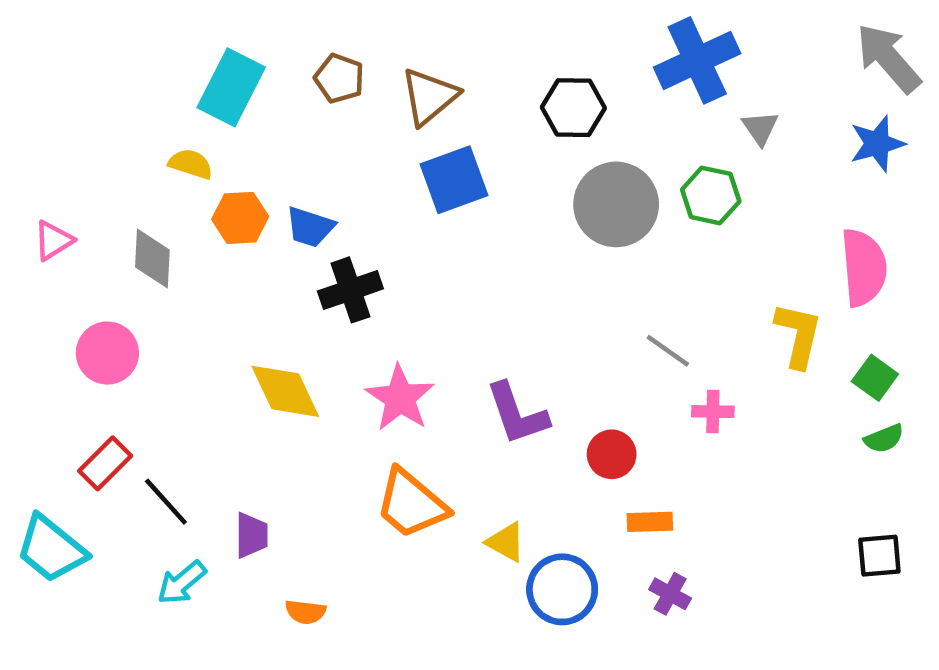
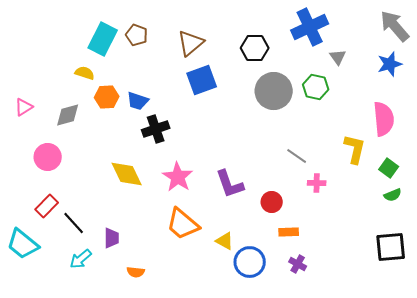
brown pentagon: (339, 78) -> (137, 35), moved
gray diamond: (152, 258) -> (68, 115), turned 72
black square: (879, 556) -> (391, 247), size x1.5

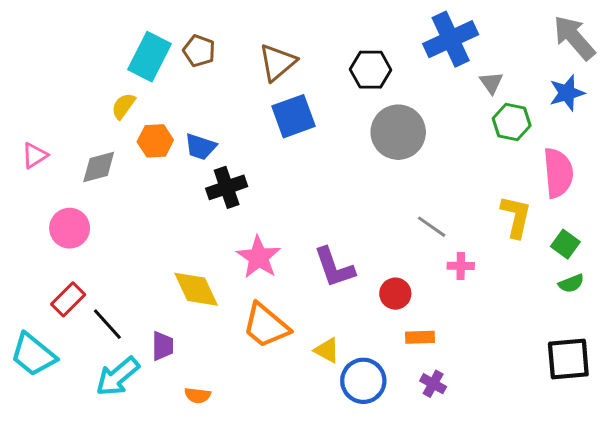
yellow semicircle: (85, 73) -> (123, 106), turned -72
green hexagon: (316, 87) -> (512, 122), moved
yellow diamond: (127, 174) -> (196, 289), moved
cyan arrow: (81, 259) -> (118, 376), size x1.4

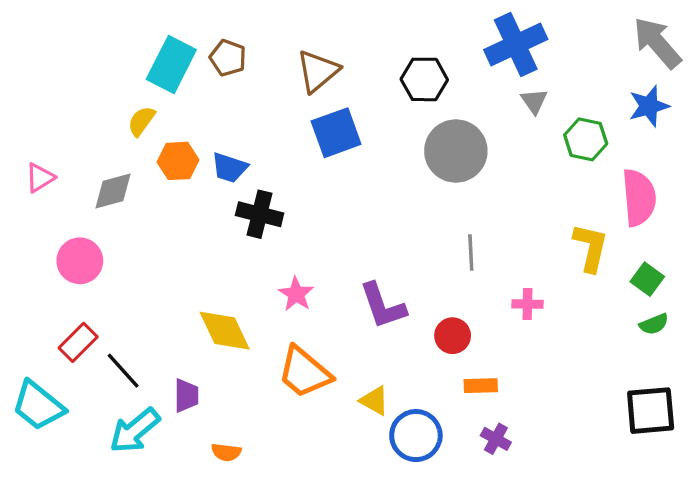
gray triangle: (491, 83) -> (534, 101), moved
black cross: (227, 187) -> (260, 214), turned 33
gray line: (432, 227) -> (471, 252), moved, turned 52
pink star: (259, 257) -> (296, 294), size x0.7

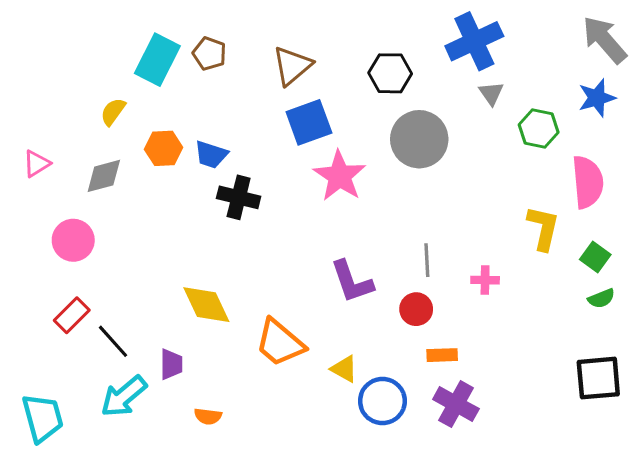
yellow semicircle: (141, 121) -> (113, 112), moved
gray line: (471, 252) -> (427, 260), moved
pink star: (296, 294) -> (340, 176), moved, size x1.6
cyan trapezoid: (38, 406) -> (43, 418), moved, turned -144
purple cross: (496, 439) -> (456, 404), size x1.6

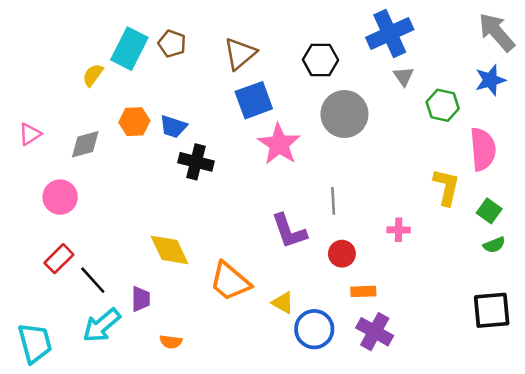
yellow semicircle: (113, 112) -> (93, 75), moved
gray line: (427, 260) -> (333, 201), moved

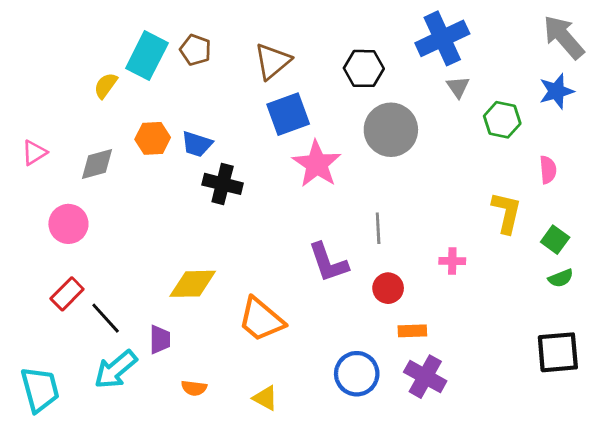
pink semicircle: (483, 149) -> (548, 170), size x0.6
yellow diamond: (170, 250) -> (193, 284), turned -66
yellow triangle: (283, 303) -> (265, 398), moved

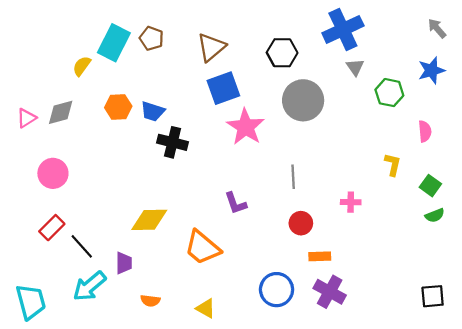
gray arrow: (564, 37) -> (437, 28), size x0.6
gray diamond: (97, 164) -> (61, 112), moved
yellow L-shape: (506, 212) -> (393, 164), size x0.7
purple L-shape: (328, 262) -> (236, 203), moved, size x0.7
black square: (558, 352) -> (433, 296), moved, size x0.7

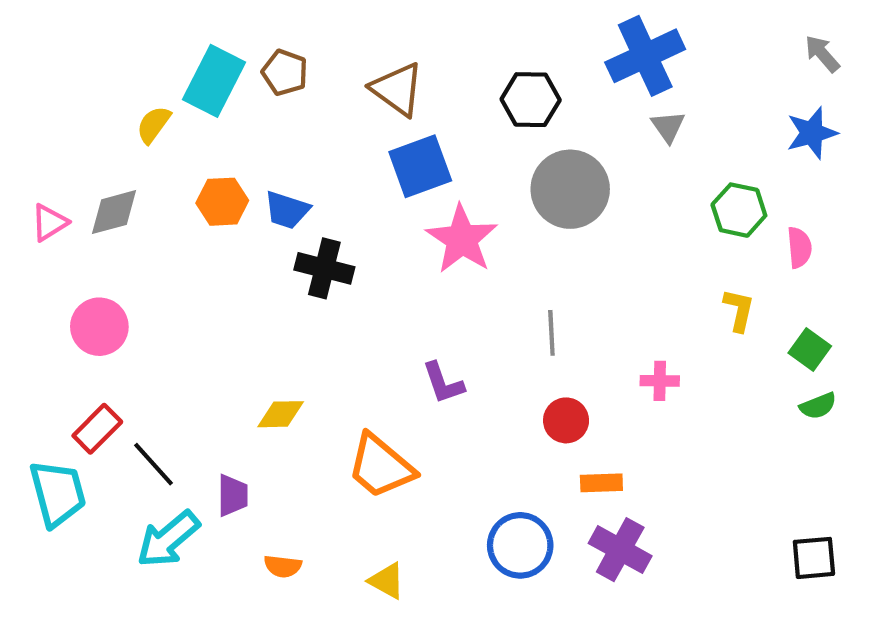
brown triangle: (211, 47) -> (397, 89), turned -44
green hexagon: (389, 93) -> (739, 210), moved
yellow diamond: (149, 220) -> (281, 414), size x0.7
cyan trapezoid: (31, 302) -> (58, 493), moved

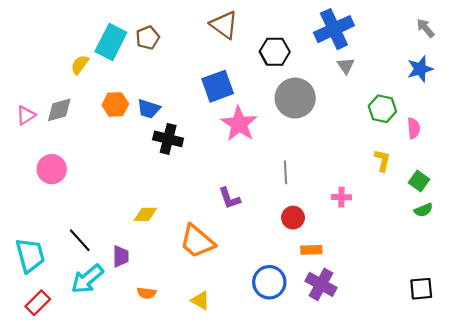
brown pentagon: (285, 73) -> (148, 38), turned 30
brown triangle: (397, 89) -> (224, 25), moved
red rectangle: (97, 429) -> (38, 303), moved

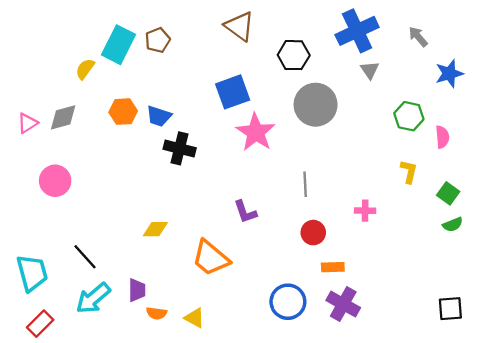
gray arrow: (425, 28) -> (418, 37), moved
purple trapezoid: (121, 256) -> (137, 290), moved
yellow triangle: (200, 301) -> (195, 318), moved

